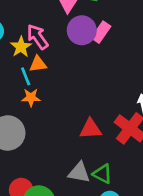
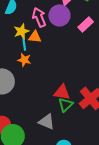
purple circle: (82, 30) -> (59, 15), moved
yellow star: (21, 47) -> (21, 31), moved
green triangle: (102, 174) -> (66, 105), moved, turned 35

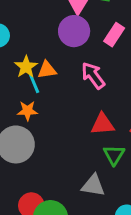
pink arrow: (39, 17) -> (93, 75), moved
orange star: (24, 60) -> (27, 111), moved
red triangle: (62, 92) -> (103, 124), moved

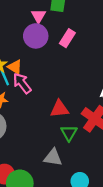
orange triangle: (47, 70) -> (15, 67), turned 42
pink arrow: (93, 75) -> (22, 83), moved

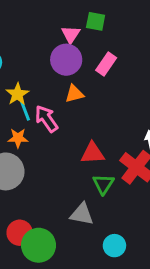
orange triangle: (15, 67) -> (74, 94), moved, turned -49

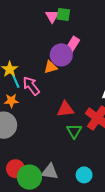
pink triangle: (71, 34) -> (52, 16), moved
purple circle: (66, 60) -> (61, 55), moved
gray triangle: (82, 214) -> (50, 172), moved

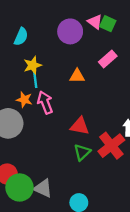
pink triangle: (52, 16) -> (95, 22), turned -40
purple circle: (61, 55) -> (70, 31), moved
pink arrow: (31, 86) -> (45, 102), moved

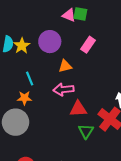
purple circle: (70, 31) -> (50, 42), moved
yellow star: (32, 65) -> (22, 46), moved
pink arrow: (45, 102) -> (63, 89), moved, turned -60

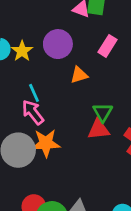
pink arrow: (63, 89) -> (33, 112), moved, turned 60
orange star: (24, 98) -> (46, 143), moved, size x1.5
green triangle: (86, 131) -> (103, 112), moved

